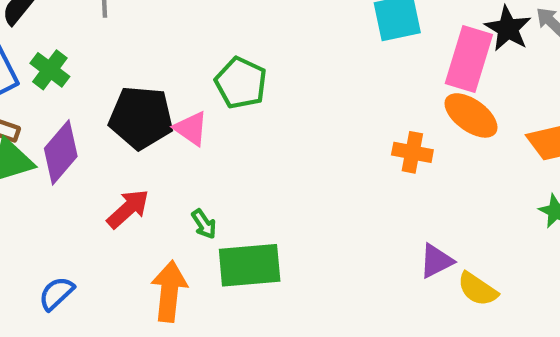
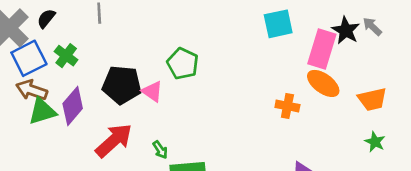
red arrow: (128, 209) -> (114, 140), size x1.4

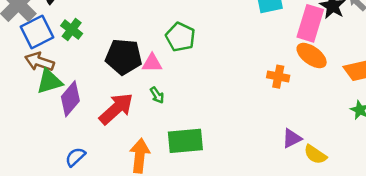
pink triangle: (152, 91) -> (152, 63), turned -35
purple diamond: (73, 106) -> (70, 99), moved
green arrow: (160, 150) -> (157, 95), moved

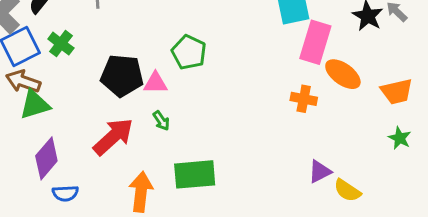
pink rectangle: (310, 23) -> (315, 42), moved
purple diamond: (70, 99) -> (46, 158), moved
blue semicircle: (75, 157) -> (65, 193), turned -140

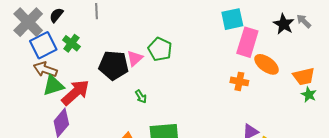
pink triangle: (155, 83) -> (135, 58), moved, turned -42
red arrow: (113, 137) -> (75, 93), moved
green star: (400, 138) -> (309, 95), moved

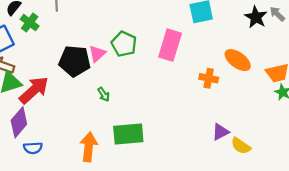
pink rectangle: (247, 42) -> (170, 45), moved
green cross: (71, 43) -> (30, 23), moved

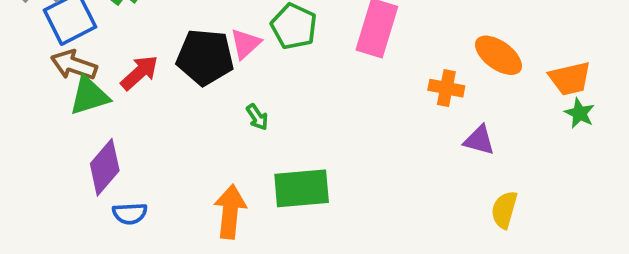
red arrow: (34, 90) -> (139, 73), moved, size x0.7
purple triangle: (220, 132) -> (479, 140), moved, turned 42
yellow semicircle: (241, 146) -> (504, 210), turned 72

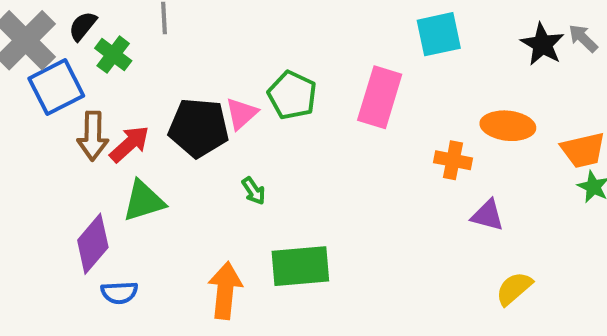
orange ellipse: (498, 55) -> (508, 126), turned -30
brown arrow: (74, 65) -> (93, 136), moved, turned -108
green triangle: (89, 96) -> (144, 201), moved
yellow semicircle: (504, 210) -> (514, 288), turned 33

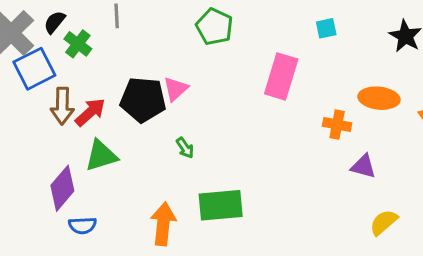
cyan square: (439, 34) -> (326, 28), size x0.6
green pentagon: (292, 95) -> (214, 27), moved

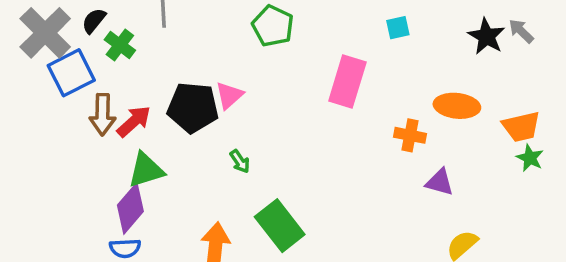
purple diamond: (62, 188) -> (130, 208), moved
green rectangle: (221, 205) -> (280, 226), turned 57

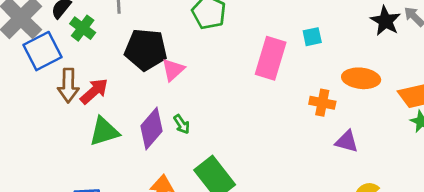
cyan square: (398, 28) -> (312, 37), moved
black pentagon: (193, 108) -> (146, 50), moved
purple diamond: (130, 208) -> (152, 129), moved

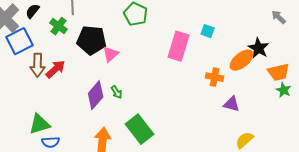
black star: (385, 21) -> (259, 48), moved
green cross: (83, 28) -> (59, 26), moved
cyan square: (312, 37) -> (208, 31), turned 32
orange ellipse: (361, 78) -> (242, 60), turned -45
green triangle: (104, 131) -> (40, 124), moved

